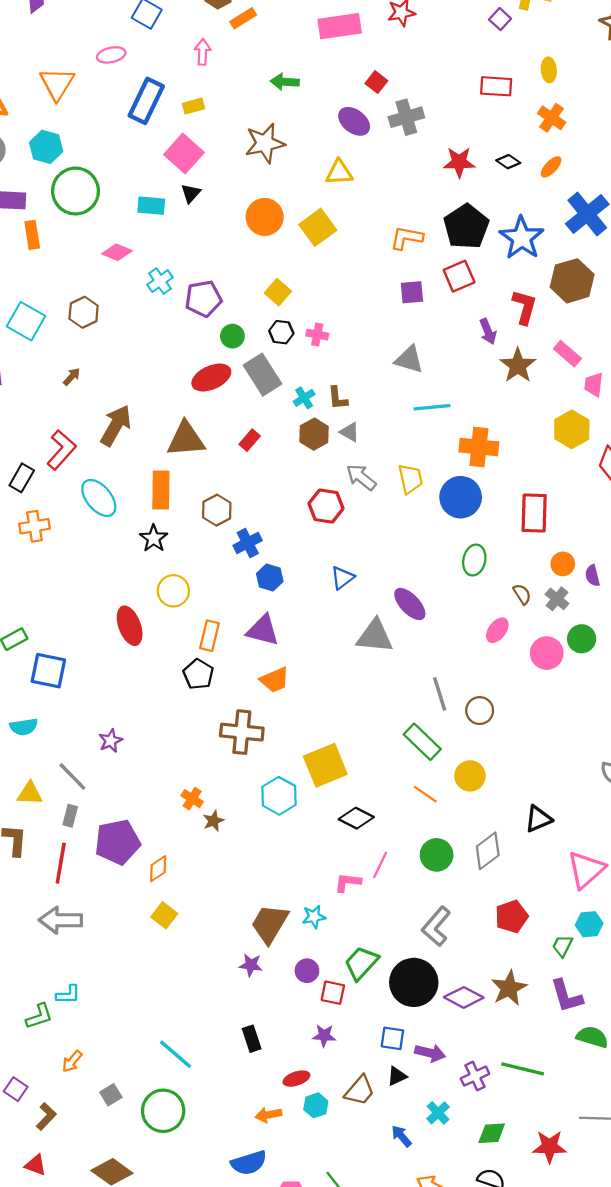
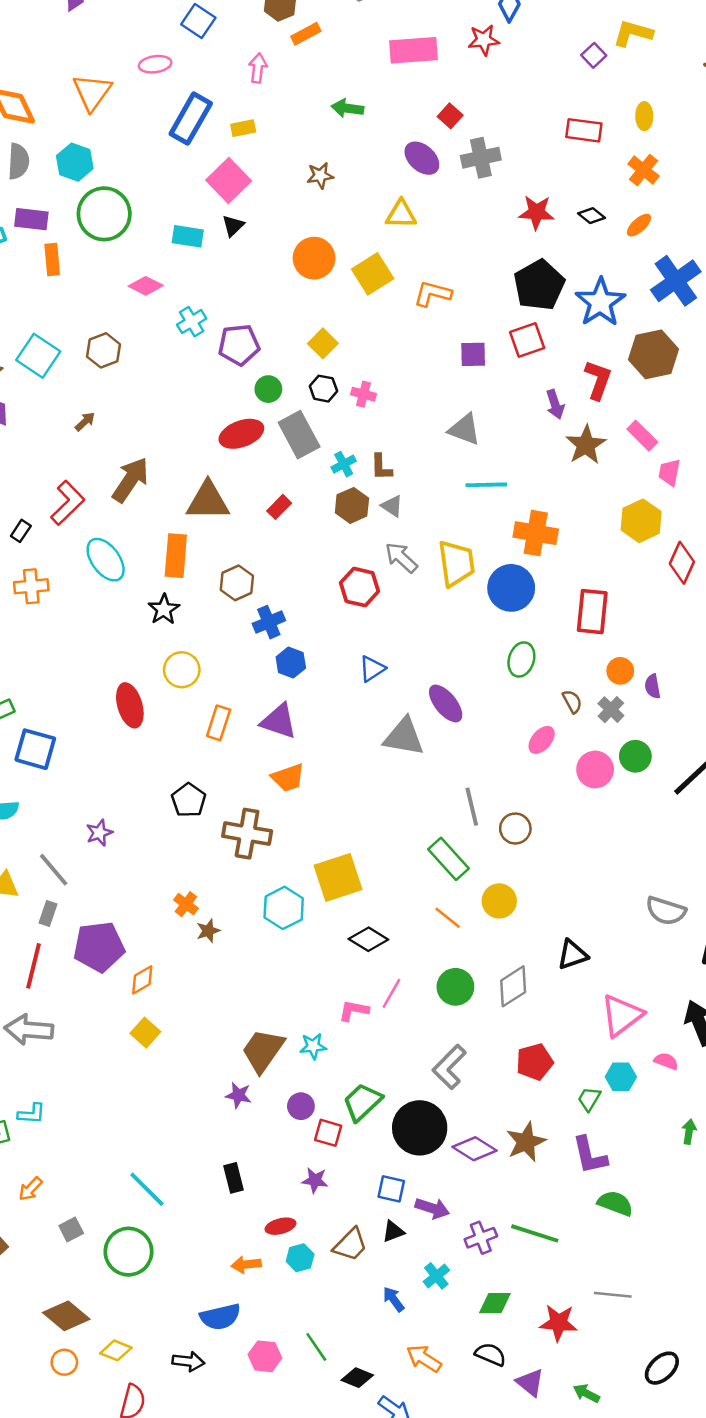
brown star: (265, 143) -> (320, 176), size x0.6
orange L-shape: (407, 238) -> (433, 294), moved
black rectangle: (22, 478) -> (21, 531), size x0.7
yellow trapezoid: (410, 479) -> (456, 563), size x1.4
black pentagon: (198, 674) -> (189, 800), moved

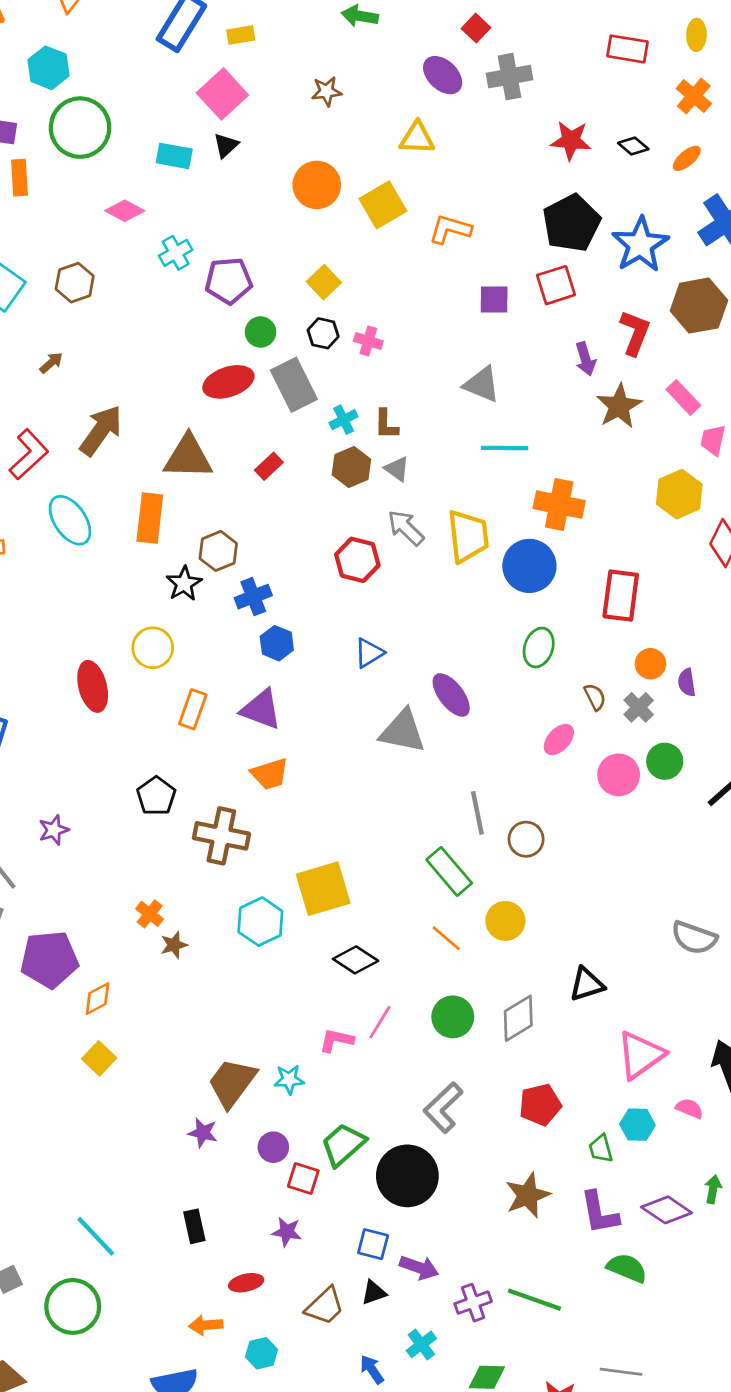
black star: (164, 609) -> (184, 584), moved
green trapezoid: (589, 1099) -> (601, 1149), turned -48
purple diamond: (474, 1149) -> (667, 1210), moved
cyan hexagon: (300, 1258) -> (261, 1353), moved

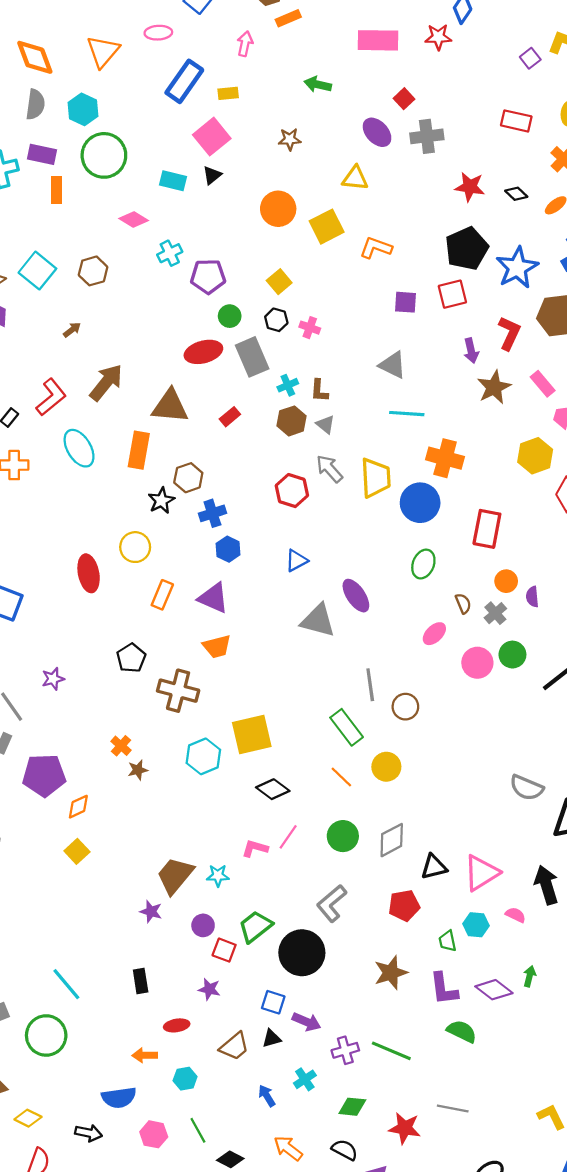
black triangle: (587, 984) -> (434, 867), moved

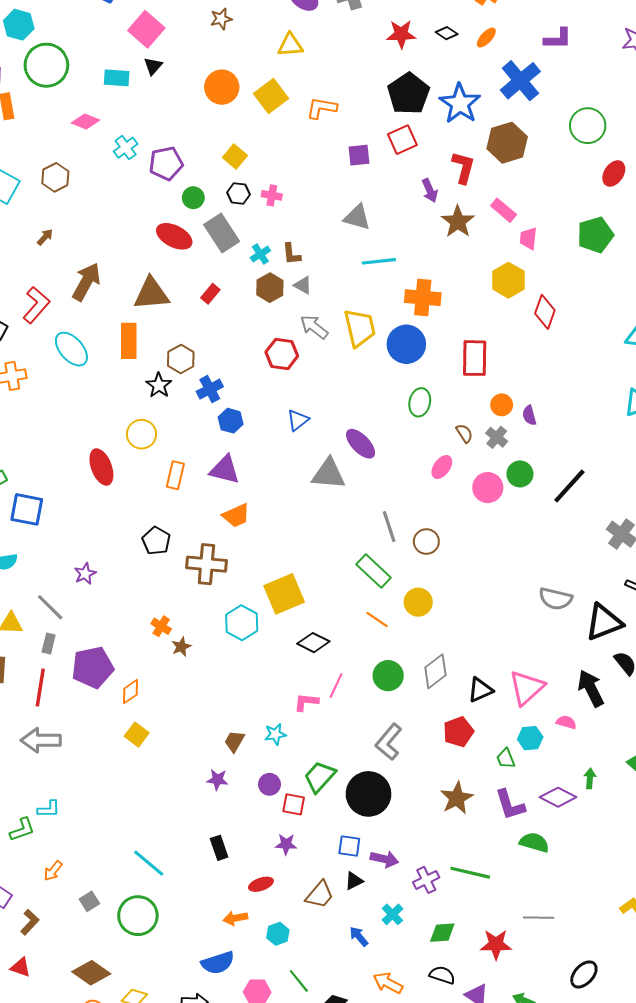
red ellipse: (203, 352) -> (174, 236), turned 52
brown trapezoid: (175, 875) -> (234, 741), size x0.6

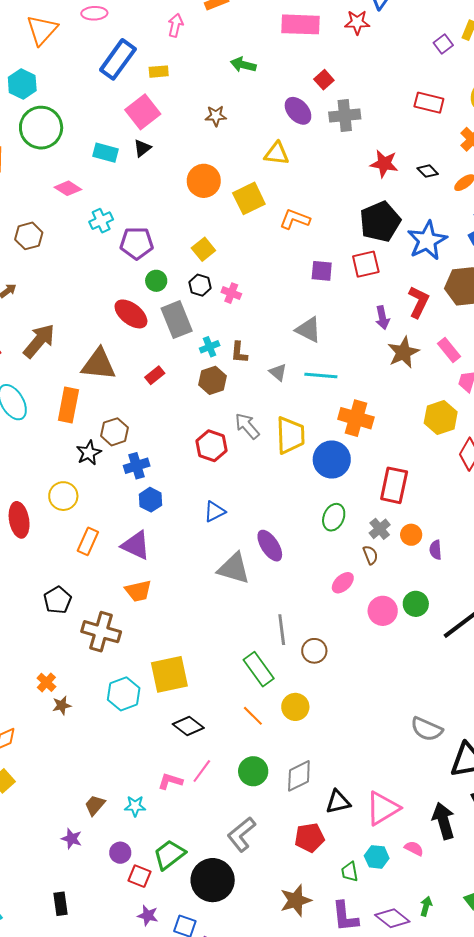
gray triangle: (303, 285) -> (278, 372), moved
gray cross: (497, 437) -> (380, 529), moved
purple star: (286, 844) -> (148, 915), moved

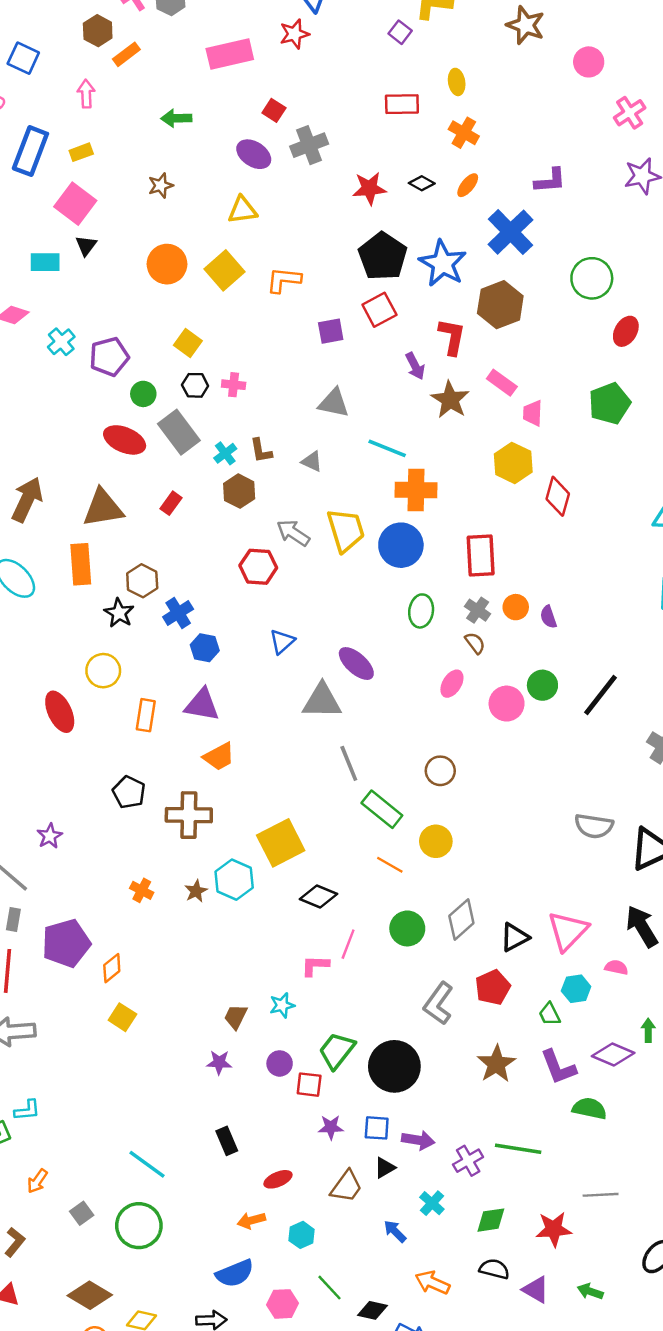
cyan line: (321, 376) -> (387, 448), moved, turned 32
gray line: (282, 630) -> (349, 763), moved
brown star: (62, 705) -> (196, 891), moved
gray L-shape: (241, 834) -> (438, 1004), moved

